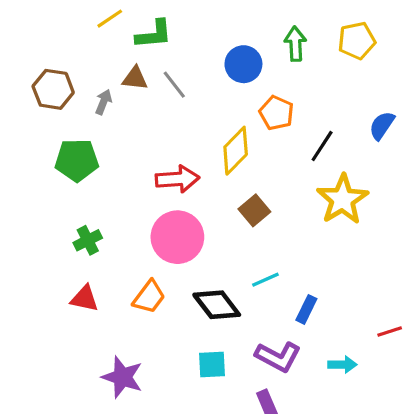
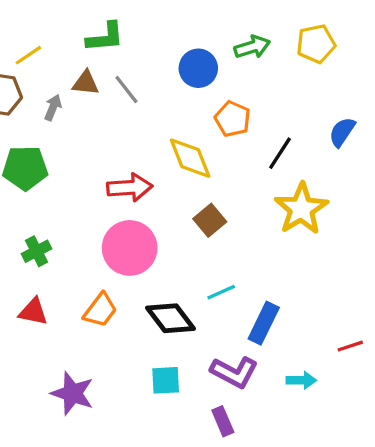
yellow line: (110, 19) -> (28, 55), moved
green arrow: (295, 44) -> (252, 47), turned 76
yellow diamond: (236, 151) -> (190, 158), turned -66
blue rectangle: (306, 309) -> (264, 323), size x1.4

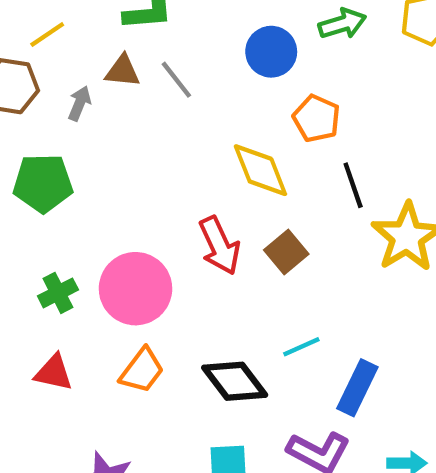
black line: (280, 153) -> (353, 185), moved, turned -52
red arrow: (130, 188) -> (220, 246), moved, turned 69
pink circle: (130, 248) -> (135, 289), moved

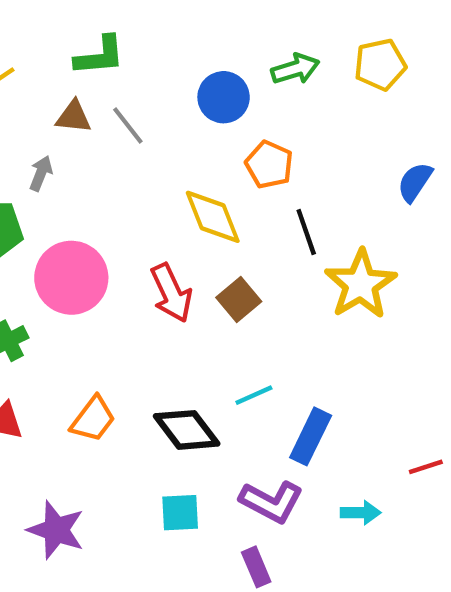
gray arrow: (79, 103) -> (41, 173), moved
pink circle: (135, 289) -> (71, 278), moved

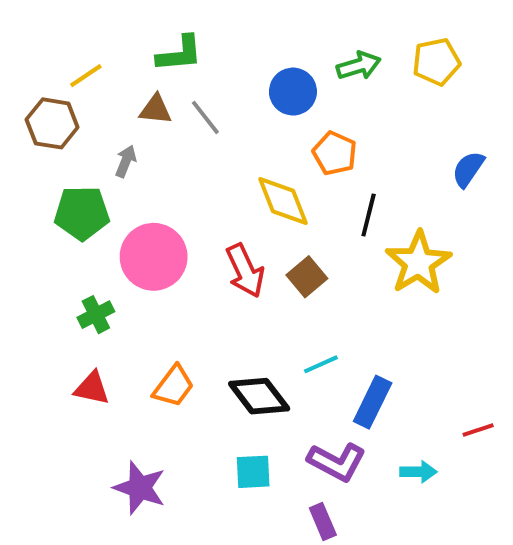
black line: (306, 232) -> (369, 215), turned 33

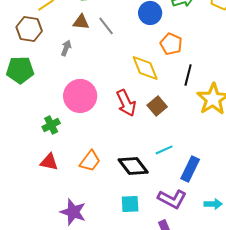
green pentagon: (82, 213) -> (20, 70), moved

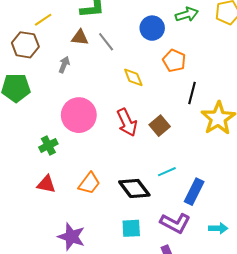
yellow diamond: (145, 68) -> (133, 77), moved, size x0.7

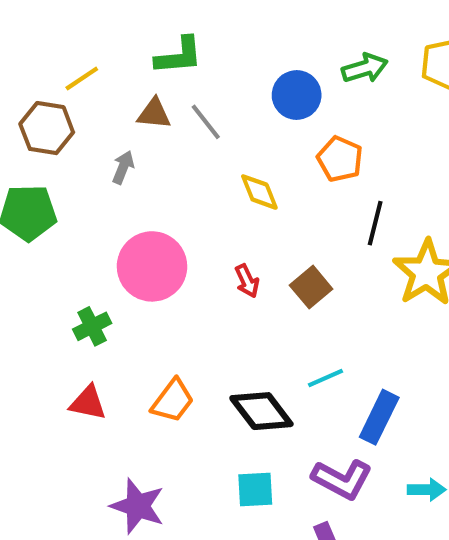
red arrow: (127, 122) -> (247, 281), size x0.6

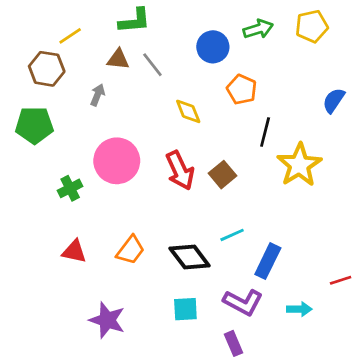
red arrow: (247, 281) -> (180, 170), size x1.8
green cross: (92, 326) -> (70, 188), moved

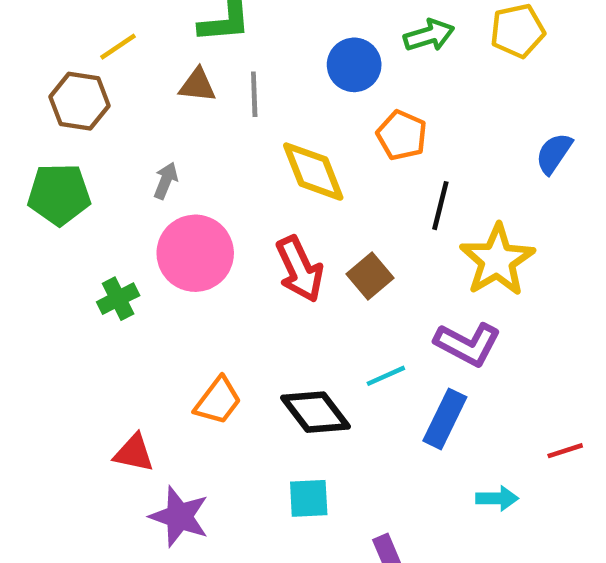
gray line: (152, 65) -> (254, 94), turned 36
gray arrow: (98, 95) -> (166, 181), moved
yellow diamond: (188, 111) -> (313, 172), size x1.5
red triangle: (74, 251) -> (134, 453), moved
purple L-shape: (243, 302) -> (468, 344), moved

